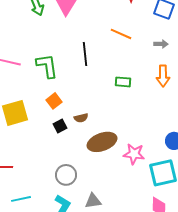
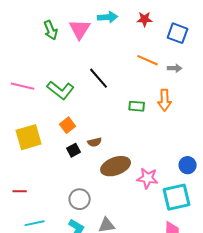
orange line: (121, 34) -> (148, 60), moved
black line: (85, 54) -> (99, 78), turned -35
green L-shape: (47, 66) -> (61, 90), turned 136
orange arrow: (163, 76) -> (165, 100), moved

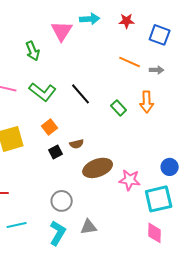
green arrow: (51, 30) -> (33, 51), moved
black line: (99, 78) -> (81, 94), moved
green rectangle: (137, 106) -> (119, 108), turned 42

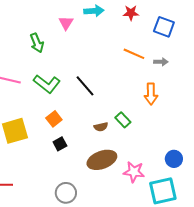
pink triangle: (62, 31) -> (66, 23), size x0.7
green rectangle: (119, 108) -> (123, 120), moved
brown semicircle: (77, 144) -> (101, 127), moved

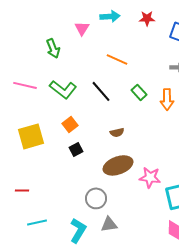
orange line: (134, 54) -> (117, 59), moved
green rectangle: (123, 120) -> (139, 92), moved
gray circle: (66, 193) -> (96, 198), moved

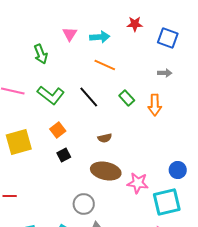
cyan arrow: (110, 16) -> (100, 37), moved
brown ellipse: (118, 165) -> (106, 171), turned 32

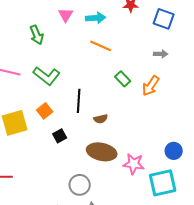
black line: (89, 97) -> (79, 101), moved, turned 45
orange arrow: (155, 105) -> (151, 86), turned 35
orange square: (58, 130) -> (45, 111), moved

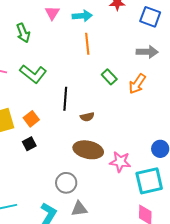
orange line: (101, 46) -> (87, 44), turned 60
gray arrow: (161, 54) -> (147, 52), size x1.5
orange square: (45, 111) -> (31, 119), moved
black square: (60, 136) -> (29, 144), moved

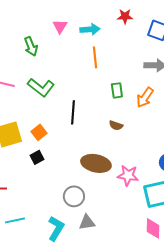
green rectangle: (109, 77) -> (117, 90), turned 35
brown semicircle: (87, 117) -> (116, 125), moved, turned 32

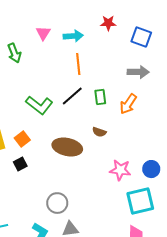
green L-shape: (41, 87) -> (39, 105), moved
black line: (73, 112) -> (72, 96), moved, turned 45
brown ellipse: (96, 163) -> (67, 147), moved
pink star: (128, 175) -> (120, 170), moved

